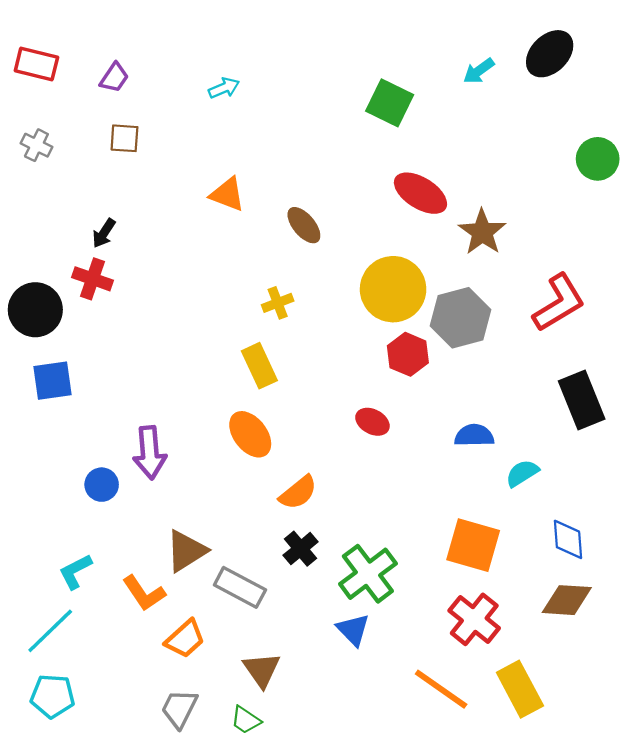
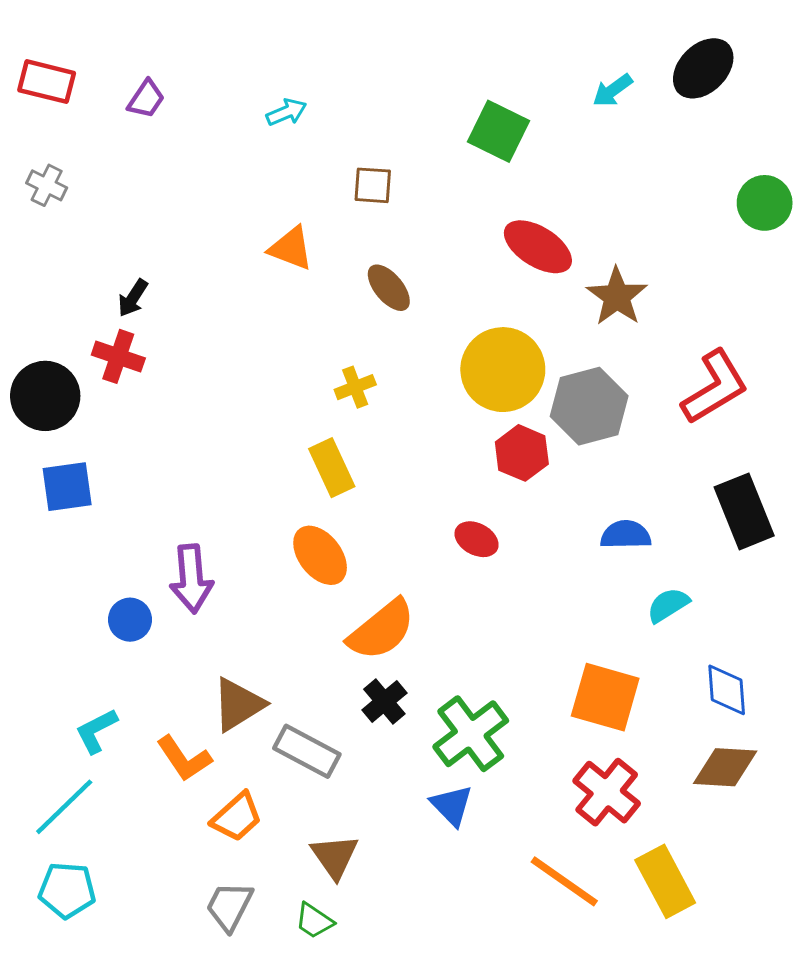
brown square: (124, 138) -> (373, 185), moved
blue semicircle: (474, 435) -> (626, 535), moved
orange semicircle: (298, 493) -> (381, 630), size x1.4

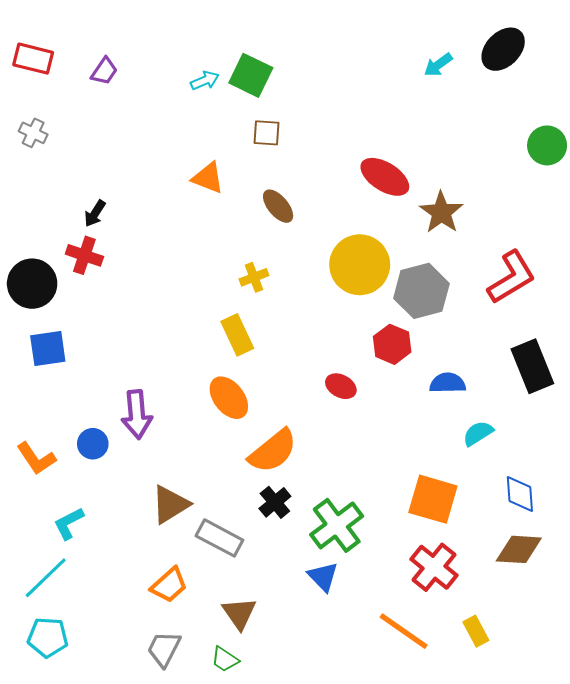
green square: (498, 131) -> (251, 75), moved
red hexagon: (522, 453) -> (392, 344), moved
orange L-shape: (184, 759) -> (36, 458), moved
yellow rectangle: (665, 881) -> (476, 631), size x0.6

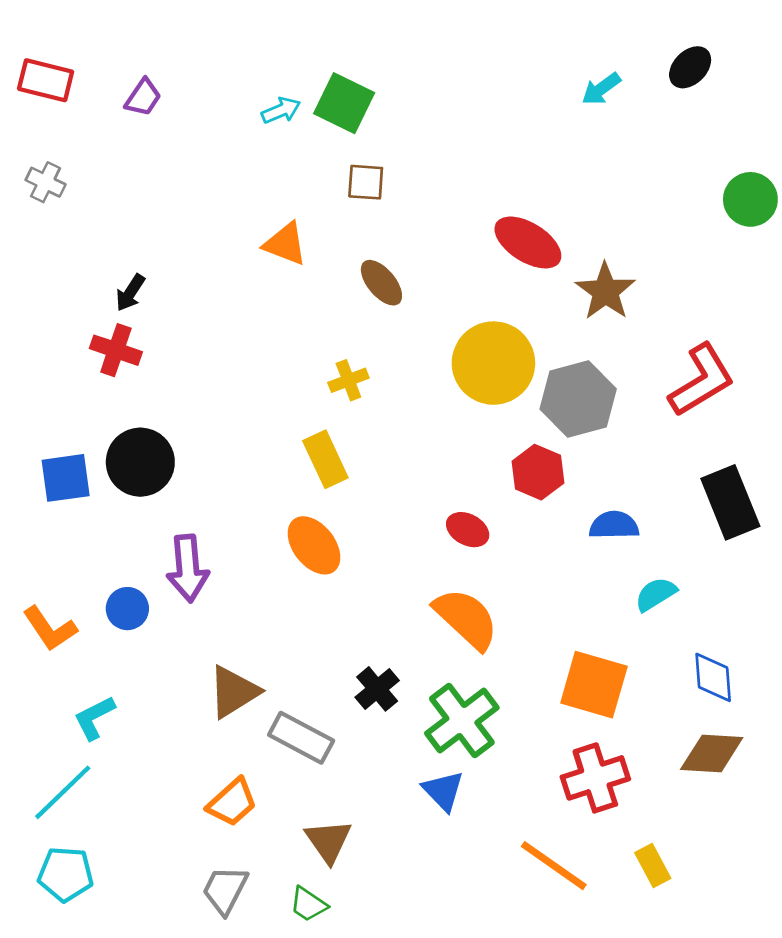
black ellipse: (503, 49) -> (690, 67), size x0.7
black circle: (32, 284) -> (140, 462), moved
orange semicircle: (273, 451) -> (466, 619), moved, turned -98
red cross: (434, 567) -> (595, 778), turned 33

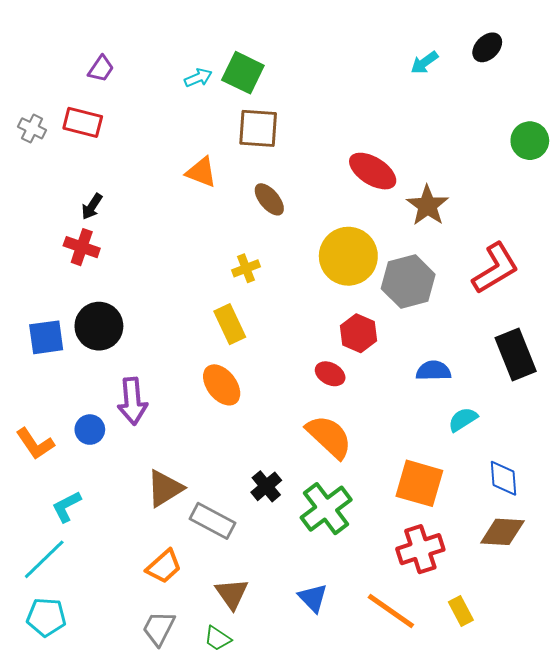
red rectangle: (46, 80) -> (83, 122), moved
brown square: (366, 182) -> (258, 128), size x1.5
red hexagon: (538, 472) -> (358, 333), moved
blue triangle: (443, 791) -> (313, 598), moved

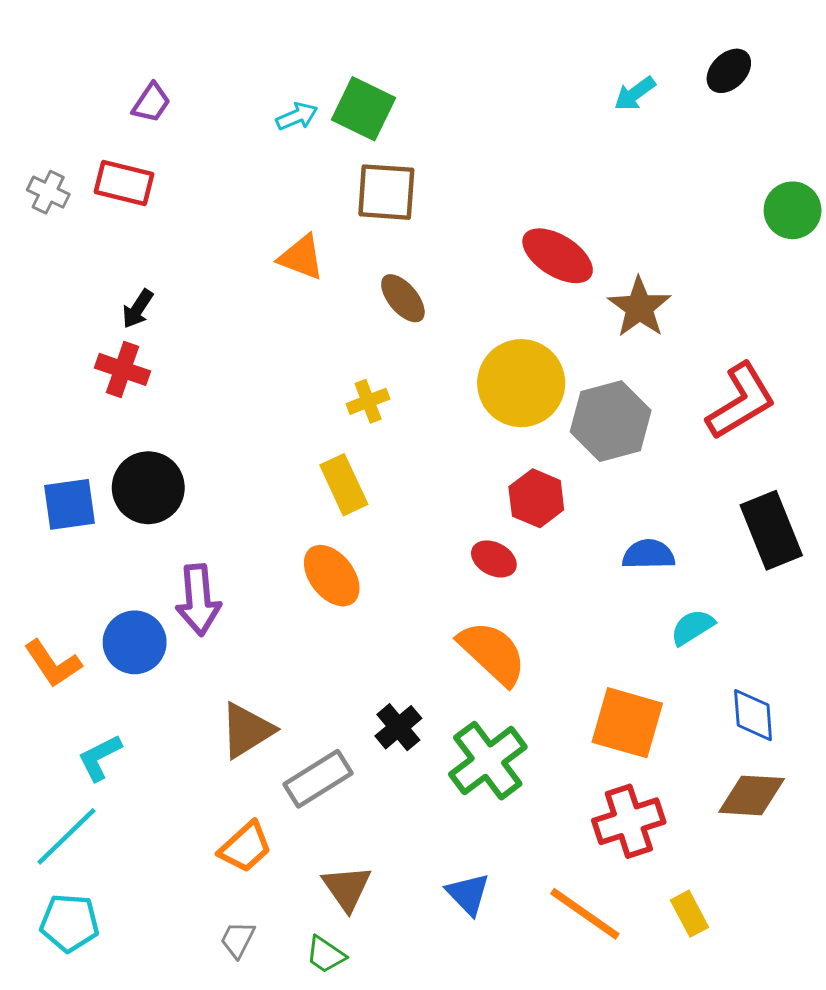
blue circle: (90, 430) -> (135, 642), size x1.4
gray rectangle: (212, 521) -> (318, 779), turned -60
gray trapezoid: (159, 628) -> (238, 939), size x0.7

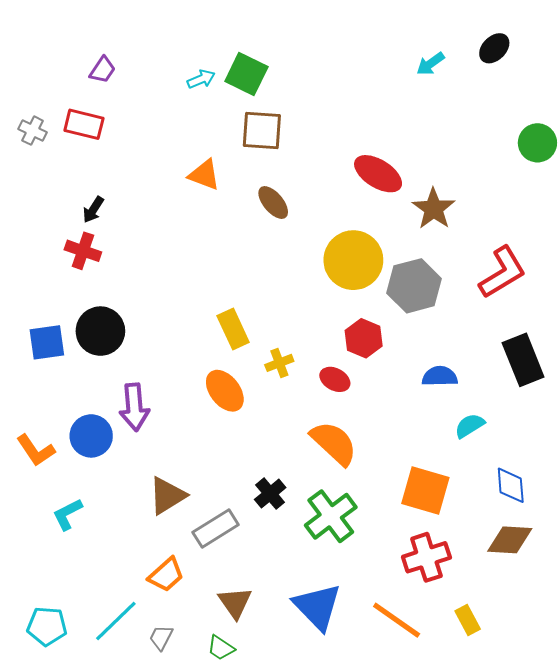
yellow cross: (368, 401) -> (279, 363), moved
cyan line: (66, 836) -> (116, 621), moved
blue triangle: (468, 894) -> (317, 607), size x1.6

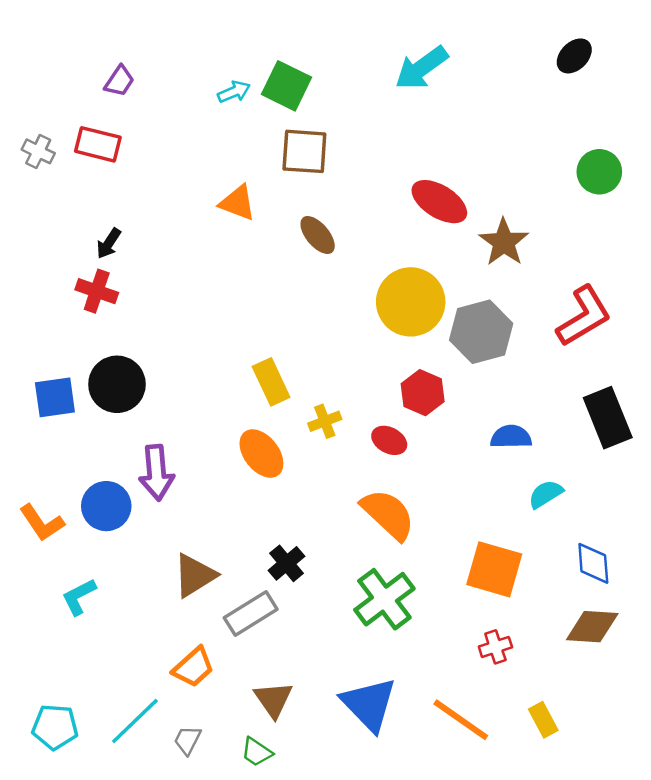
cyan arrow: (431, 64) -> (421, 68), moved, size x1.6
green circle: (537, 143) -> (599, 172), moved
black cross: (270, 494) -> (287, 563), moved
red cross: (426, 557) -> (495, 647), size x0.6

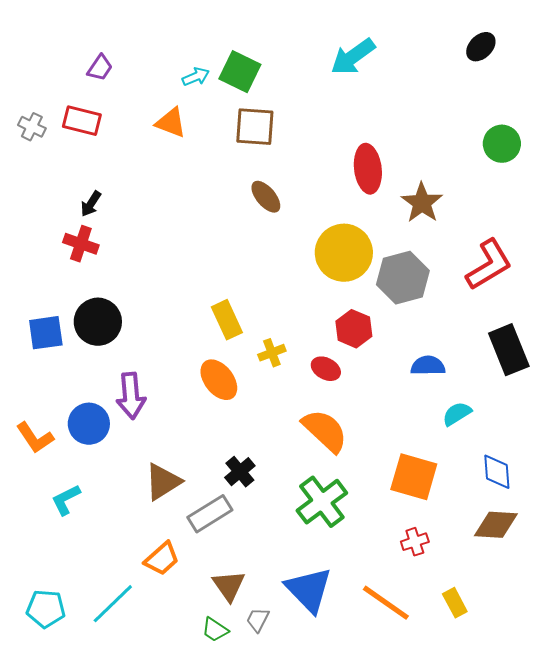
red ellipse: (439, 202) -> (368, 169), turned 51
orange triangle: (238, 203) -> (171, 123), moved
gray trapezoid: (187, 740) -> (258, 620), moved

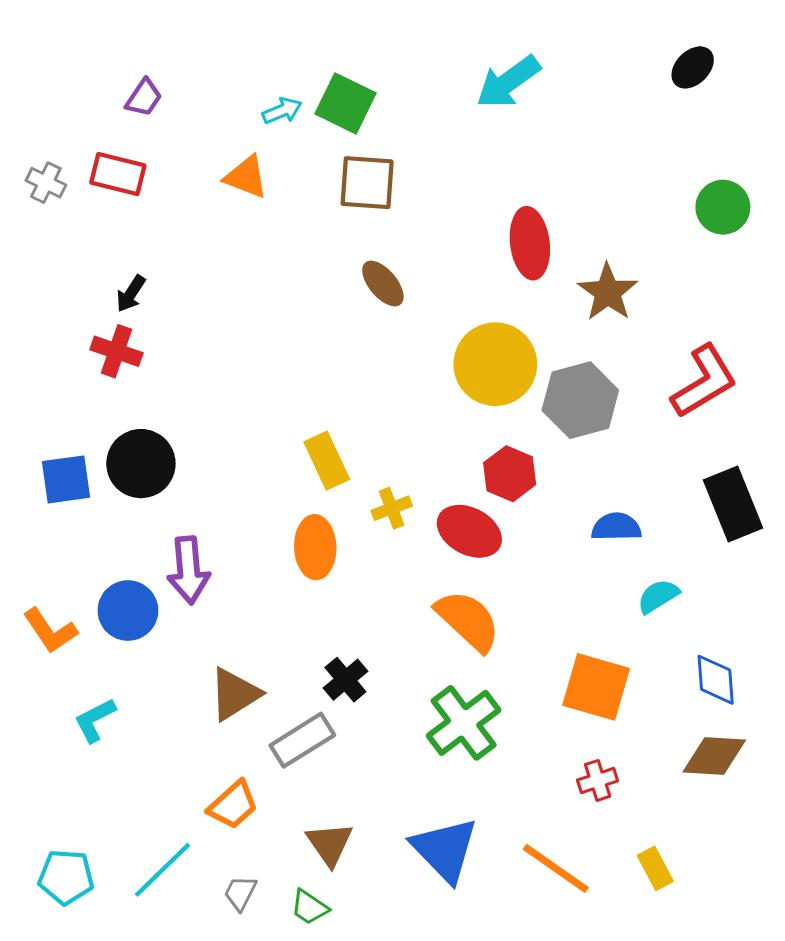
red ellipse: (326, 369) -> (469, 531), size x1.5
orange ellipse: (219, 380) -> (315, 547), turned 36
gray trapezoid: (258, 620) -> (240, 893), moved

